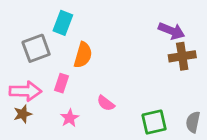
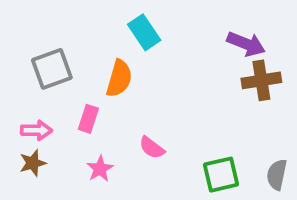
cyan rectangle: (63, 23) -> (144, 32), moved, turned -55
pink arrow: (25, 91) -> (36, 130), size x0.7

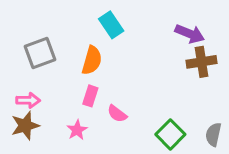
pink rectangle: (88, 119) -> (90, 96), moved
brown star: (33, 163) -> (25, 126), size x1.4
green square: (221, 175) -> (170, 134), turned -32

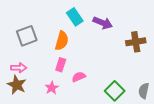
purple arrow: (190, 34) -> (103, 23), moved
pink semicircle: (117, 114) -> (79, 77), turned 120
brown star: (25, 126) -> (17, 85), turned -30

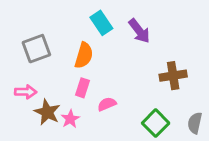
purple arrow: (103, 23) -> (139, 31), turned 30
brown cross: (136, 42) -> (173, 76), moved
brown star: (17, 85) -> (47, 112), moved

